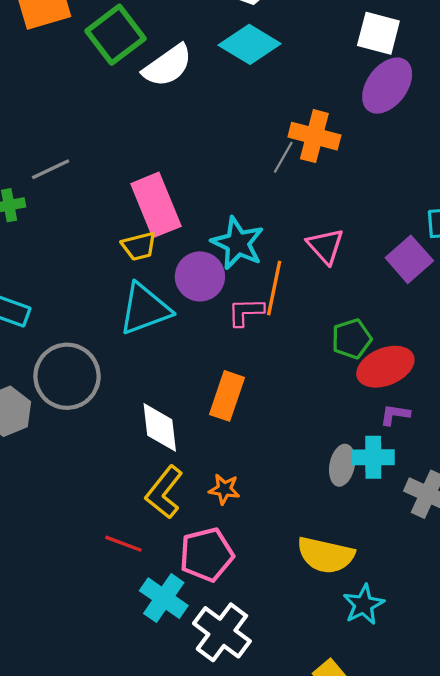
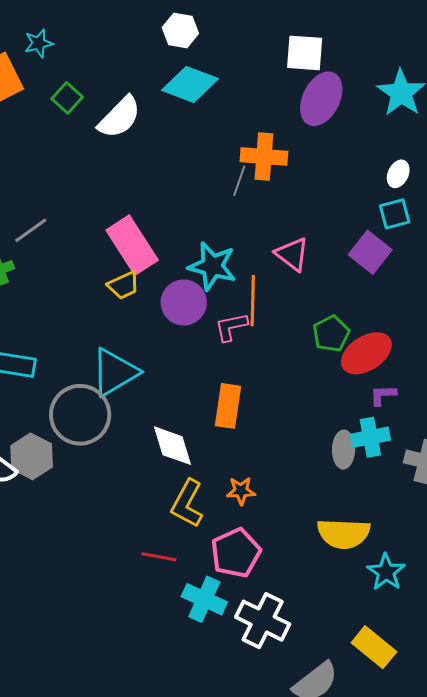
green square: (115, 35) -> (67, 98), size x0.6
cyan triangle: (145, 309) -> (115, 372), moved

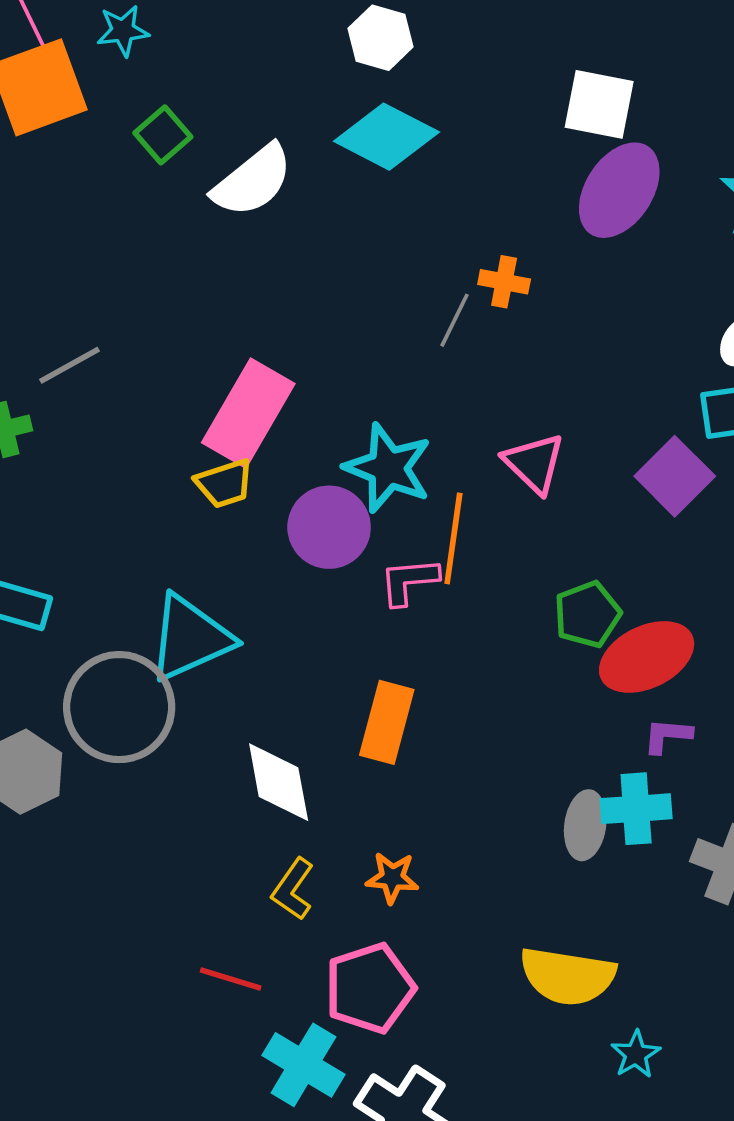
orange cross: (264, 156) -> (504, 282), size x0.6
pink rectangle: (132, 245) -> (248, 413), turned 56
yellow L-shape: (187, 503) -> (293, 889), size x0.7
cyan star: (386, 572) -> (636, 1054), size x0.7

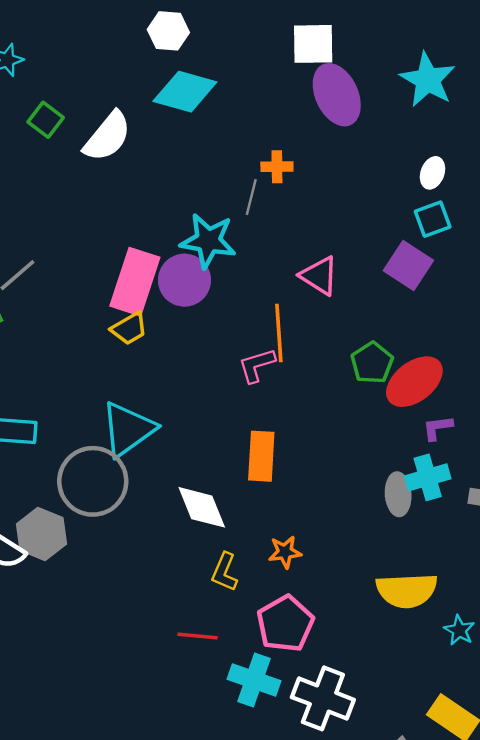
purple ellipse: (619, 190) -> (337, 95), turned -46
cyan star: (388, 468) -> (208, 241), moved
purple circle: (329, 527) -> (184, 280), moved

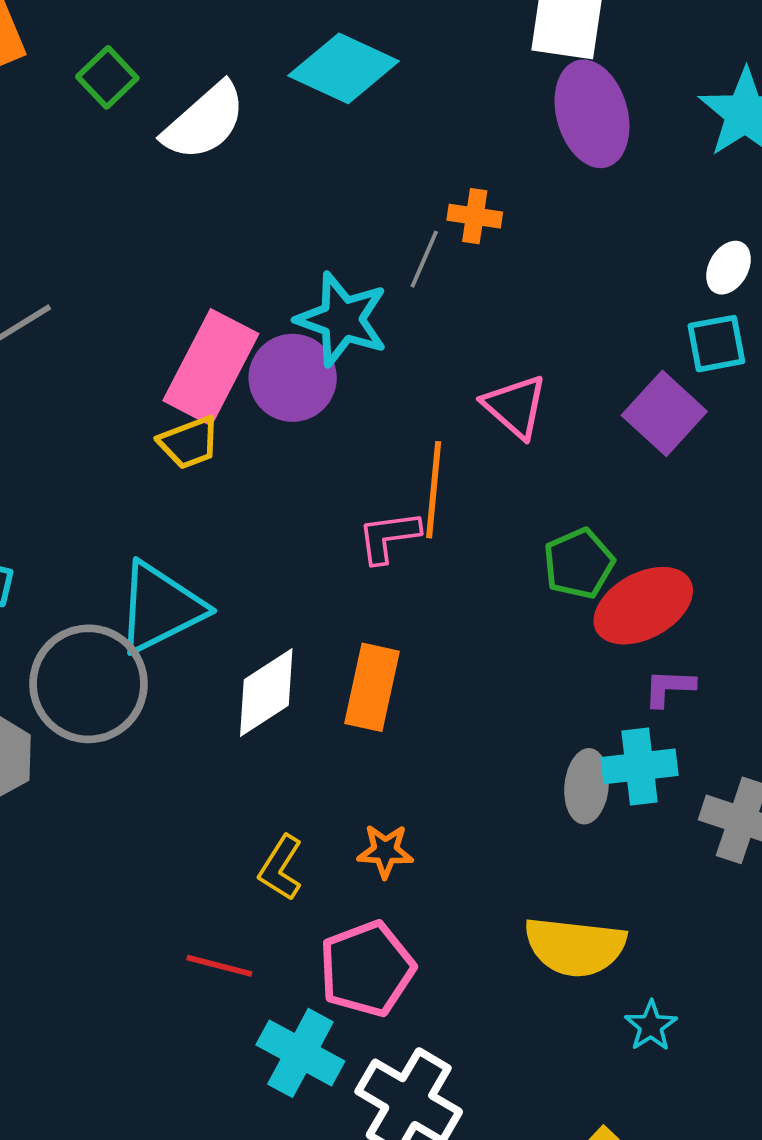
white diamond: (202, 507) -> (266, 693), moved, turned 70

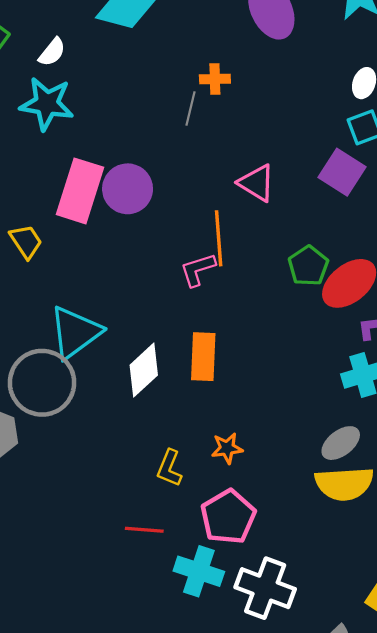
white semicircle: (204, 121) -> (52, 52), size x0.6
cyan star: (342, 319) -> (47, 104), moved
yellow trapezoid: (189, 443) -> (26, 241), moved, turned -93
gray ellipse: (587, 786) -> (341, 443), moved, turned 57

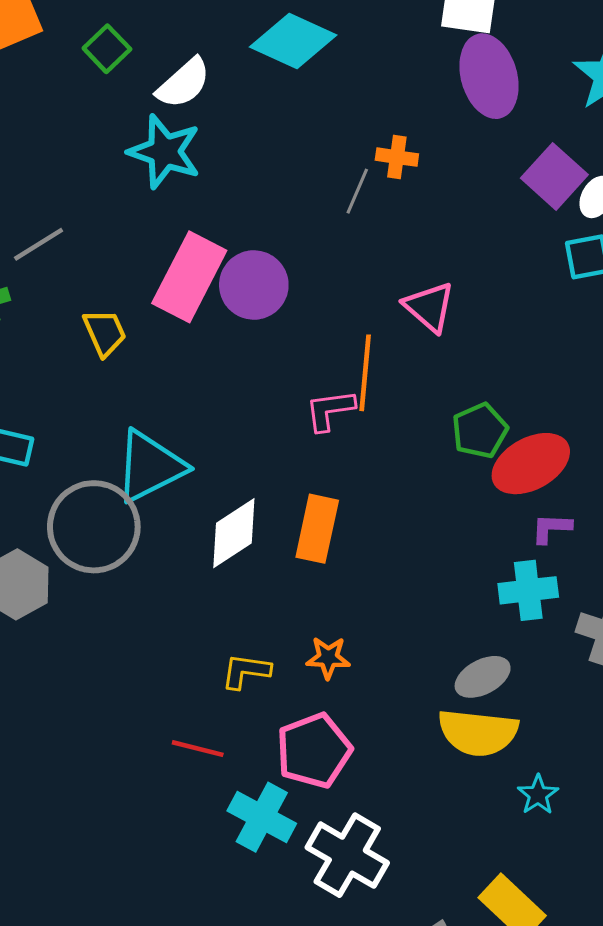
white semicircle: (52, 52) -> (184, 83), size x1.4
purple square: (342, 172) -> (554, 176), moved
yellow L-shape: (169, 468) -> (246, 671), turned 66

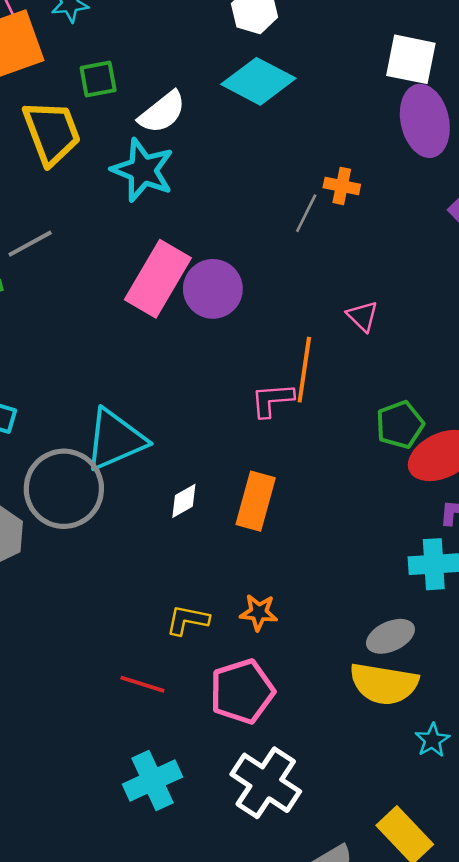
green square: (107, 49) -> (98, 79), turned 30
pink triangle: (429, 307) -> (362, 316), size x0.7
yellow trapezoid: (105, 333) -> (52, 133), moved, size x1.6
white diamond: (234, 533) -> (184, 501), size x0.6
cyan cross: (262, 817) -> (152, 781), moved, turned 34

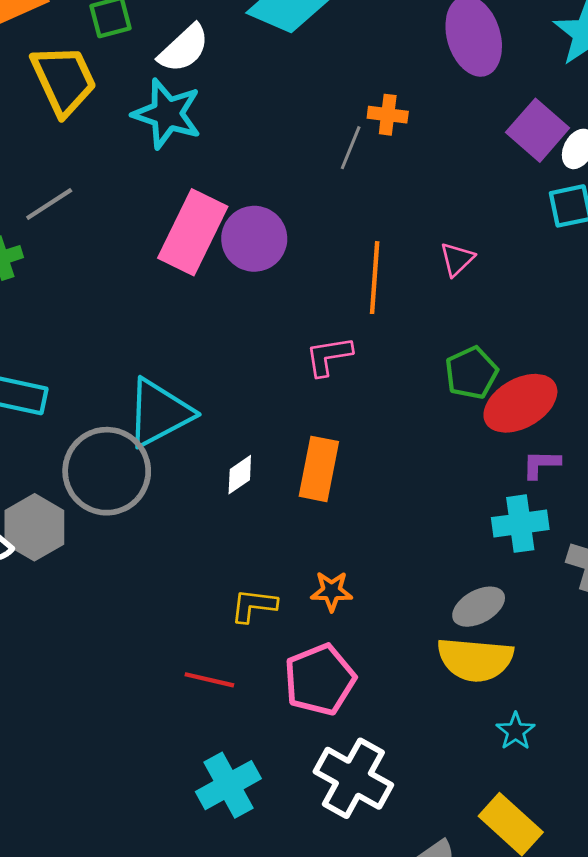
pink triangle: (362, 316) -> (457, 259), moved, turned 36
orange line: (304, 370) -> (375, 278), moved
cyan star: (432, 740) -> (516, 731), moved

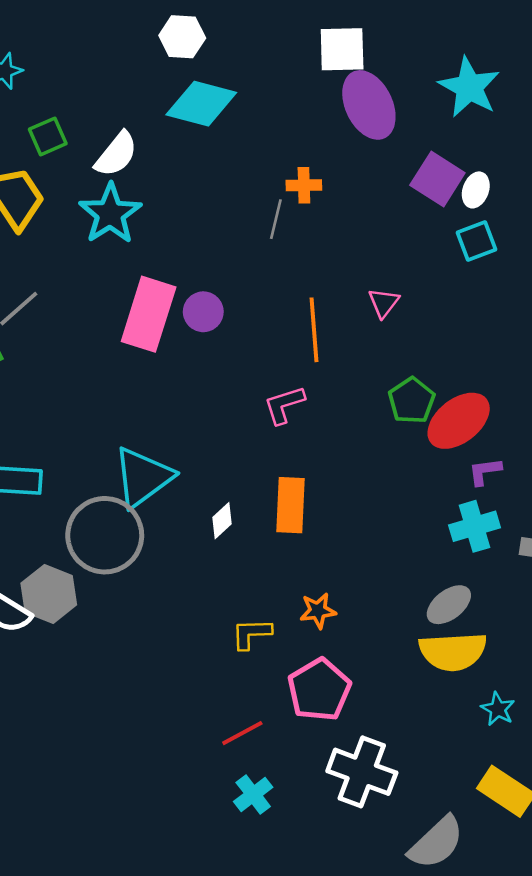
cyan star: (167, 114) -> (110, 214), turned 30
purple circle: (254, 239) -> (203, 312), size x0.7
red line: (209, 680) -> (242, 733), moved, turned -33
cyan cross: (228, 785) -> (253, 794), size x0.7

